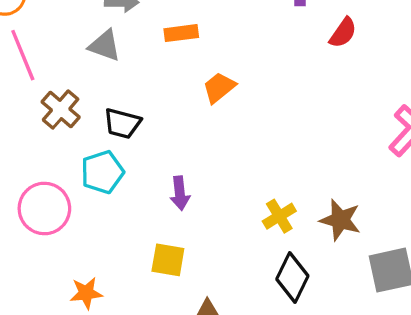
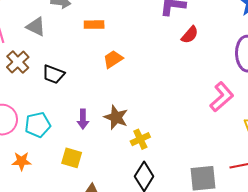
gray triangle: (105, 46) -> (36, 27), moved
cyan pentagon: (102, 172) -> (38, 125), moved
brown star: (340, 220) -> (116, 117), moved
orange star: (86, 293) -> (21, 161), moved

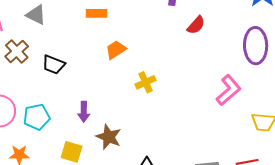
brown star: (116, 117) -> (109, 137), moved
yellow cross: (140, 139) -> (146, 82), moved

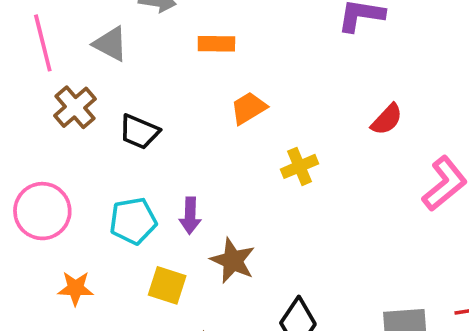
red semicircle: (196, 25) -> (387, 119), moved
cyan pentagon: (37, 117) -> (133, 221), moved

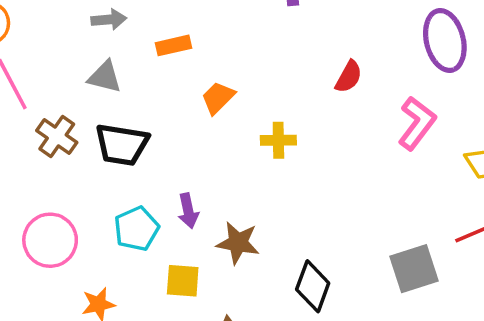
gray triangle: (110, 44) -> (105, 77), moved
black trapezoid: (139, 132) -> (122, 145), size x1.4
yellow cross: (299, 166) -> (278, 140), turned 36

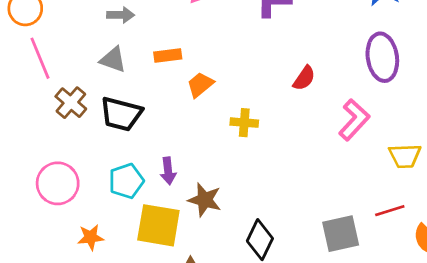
orange rectangle: (173, 45) -> (168, 55), moved
yellow square: (183, 281) -> (158, 225), size x1.6

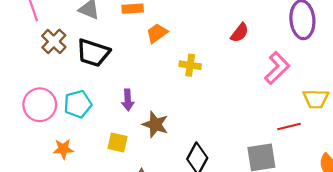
cyan pentagon: (126, 181) -> (78, 104), moved
red line: (390, 211) -> (289, 126), moved
yellow square: (158, 225) -> (118, 143), size x0.6

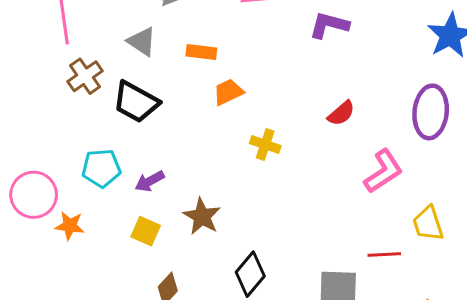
yellow trapezoid: (316, 99) -> (428, 224), turned 60
purple arrow: (128, 100) -> (150, 181), moved, turned 54
pink circle: (40, 105) -> (34, 195), moved

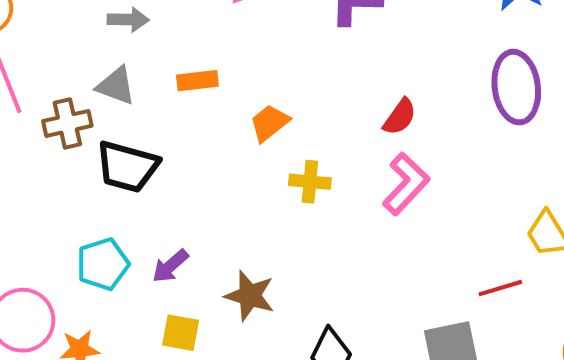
brown cross: (85, 76) -> (67, 123), moved, turned 36
orange trapezoid: (228, 92) -> (269, 123), moved
pink L-shape: (383, 171) -> (406, 184), moved

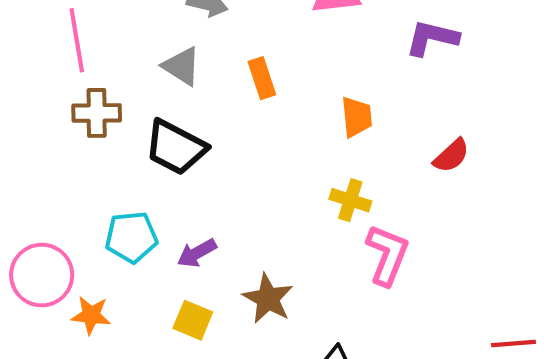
orange rectangle: (197, 81) -> (262, 78), turned 66
brown cross: (67, 123) -> (97, 113), moved
orange trapezoid: (269, 123) -> (357, 117), moved, turned 111
pink L-shape: (406, 184) -> (387, 255), moved, turned -34

